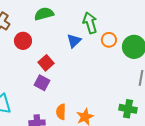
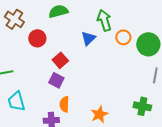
orange semicircle: (61, 112) -> (64, 104), moved

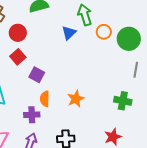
red square: (60, 60) -> (18, 57), moved
orange star: (99, 114) -> (76, 99), moved

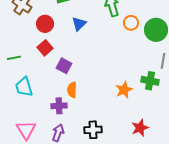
blue triangle: (69, 33) -> (79, 24), moved
orange star: (76, 99) -> (124, 90), moved
green cross: (123, 101) -> (150, 81), moved

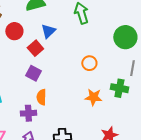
orange circle: (131, 23) -> (89, 63), moved
red square: (45, 48) -> (35, 48), moved
orange star: (124, 90) -> (93, 97), turned 30

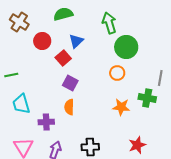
green circle: (125, 37) -> (126, 47), moved
purple square: (33, 73) -> (70, 83), moved
purple cross: (28, 113) -> (46, 122), moved

